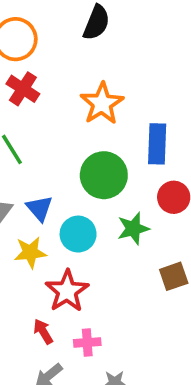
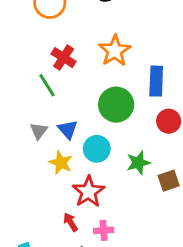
red cross: (23, 89) -> (64, 58), moved
green star: (133, 229) -> (138, 163), moved
yellow star: (30, 252) -> (61, 163), turned 30

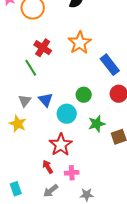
blue rectangle: (156, 81) -> (110, 65), turned -40
green circle: (116, 105) -> (84, 95), moved, size x0.6
yellow star: (61, 163) -> (18, 124), moved

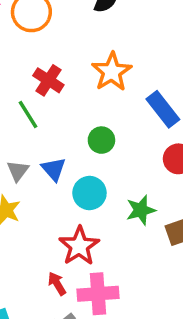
green circle: (84, 95) -> (101, 140), moved
pink cross: (72, 173) -> (98, 294), size x1.6

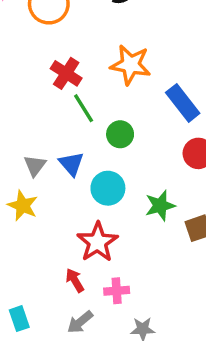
orange star: (112, 72) -> (131, 65), turned -30
green line: (28, 114) -> (84, 108), moved
pink cross: (98, 294) -> (117, 291), size x0.6

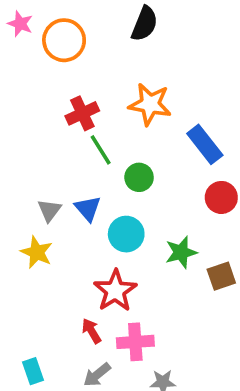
red cross: (66, 73) -> (82, 113), turned 32
pink cross: (117, 291) -> (135, 342), size x1.4

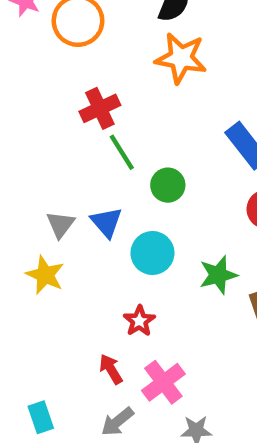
orange star: (150, 104) -> (181, 58), moved
red star: (115, 291) -> (139, 321), size x0.6
pink cross: (135, 342) -> (163, 382), turned -33

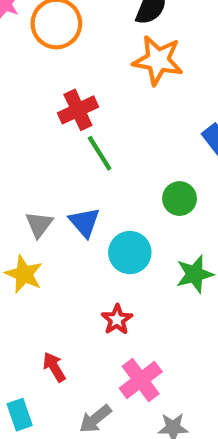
green circle: (168, 185) -> (180, 199), moved
red arrow: (111, 369) -> (54, 367), moved

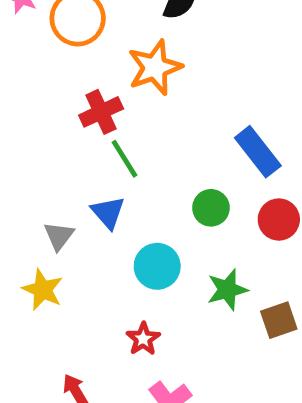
orange star: (158, 60) -> (155, 67), moved, turned -30
blue triangle: (84, 222) -> (108, 212), moved

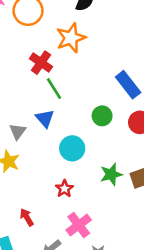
red cross: (101, 112) -> (41, 63), turned -30
green star: (227, 290) -> (111, 174), moved

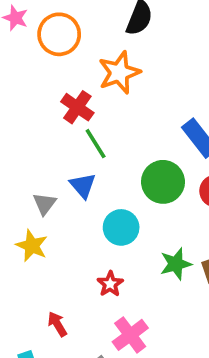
green circle: (102, 116) -> (163, 182), size x1.5

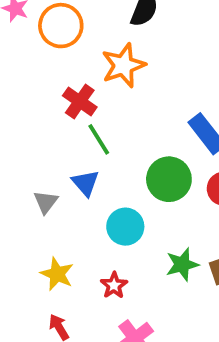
yellow star: (32, 246) -> (57, 274), moved

